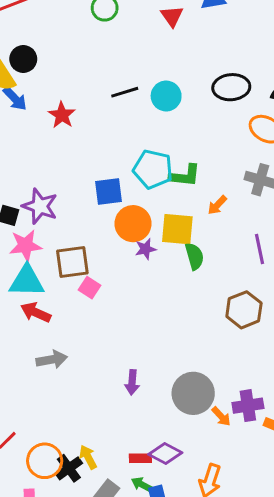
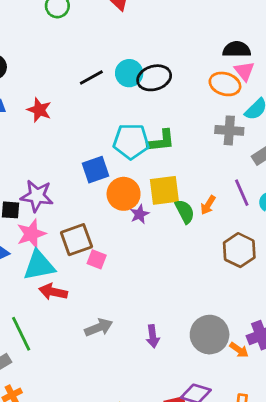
black ellipse: (231, 87) -> (154, 78), moved
orange arrow: (217, 205) -> (208, 205), moved
gray arrow: (52, 359) -> (99, 327), moved

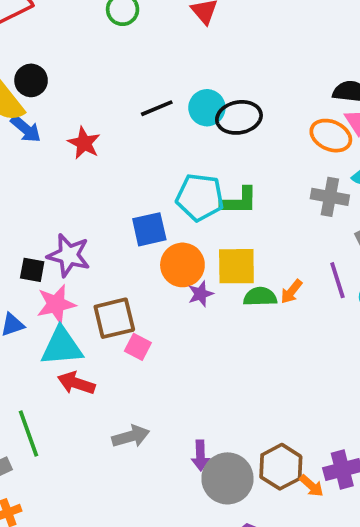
green semicircle: (185, 211) -> (260, 297), turned -70
brown hexagon: (239, 250) -> (281, 467), moved
gray circle: (210, 335) -> (227, 478), moved

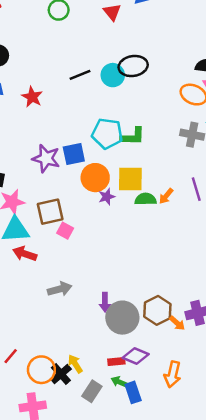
black ellipse: (239, 117) -> (133, 66), moved
purple star: (69, 255) -> (46, 158), moved

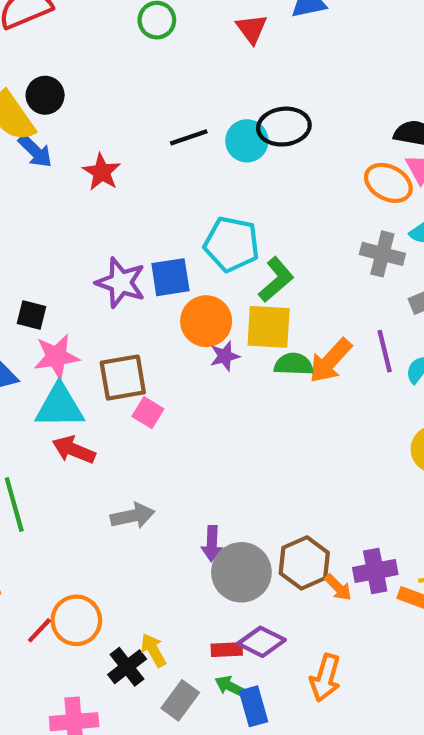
green L-shape: (133, 136) -> (276, 280), moved, turned -45
orange arrow: (166, 196) -> (330, 361), size x1.6
orange circle: (41, 370) -> (76, 620), moved

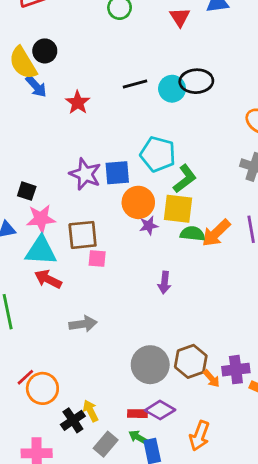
pink square: (148, 413) -> (97, 259), turned -30
purple arrow: (212, 544) -> (164, 283), moved
red line: (39, 630) -> (25, 377), moved

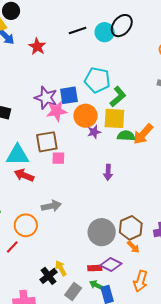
black ellipse: (196, 81) -> (122, 26), turned -45
pink star: (41, 219) -> (57, 111), moved
orange arrow: (211, 378) -> (133, 247), moved
orange circle: (42, 388) -> (26, 225), moved

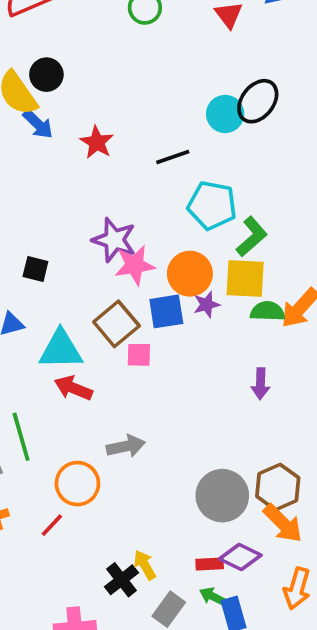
black line: (78, 31) -> (173, 157), moved
blue square: (69, 95) -> (166, 311), moved
brown square: (47, 142) -> (116, 324), turned -30
purple arrow: (108, 172) -> (260, 384), moved
orange arrow: (133, 247) -> (283, 523), size x1.6

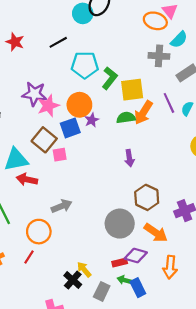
yellow square: (245, 278) -> (132, 90), moved
brown hexagon: (278, 487) -> (147, 197), moved

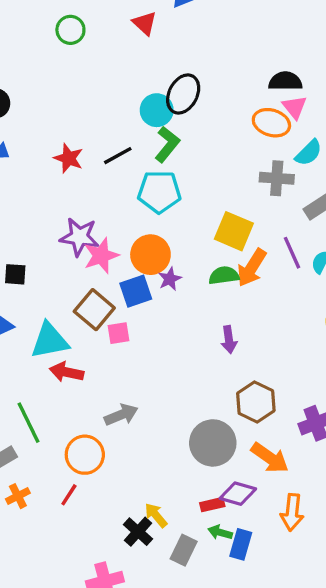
red star: (15, 42) -> (69, 158), moved
green L-shape: (110, 78) -> (167, 144), moved
yellow square: (132, 90) -> (234, 231), turned 30
blue rectangle: (138, 288) -> (241, 544), turned 42

